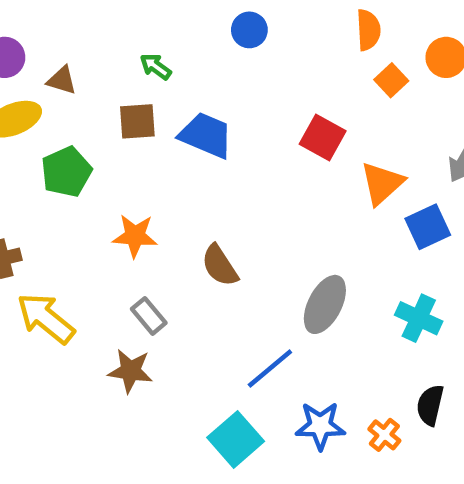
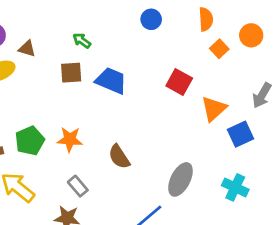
blue circle: (249, 30) -> (151, 19), moved
green pentagon: (66, 172) -> (30, 141), moved

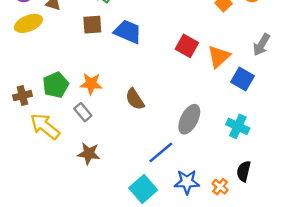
red square: (179, 82) -> (187, 46), moved
blue square: (241, 134) -> (243, 79), turned -35
gray rectangle: (78, 186) -> (83, 112), moved

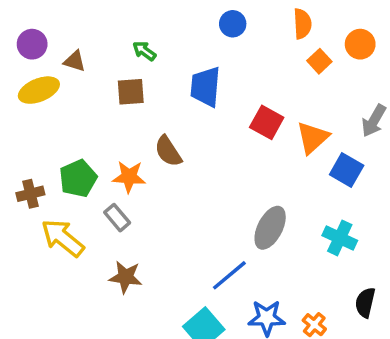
blue trapezoid: (128, 32) -> (205, 87), moved, turned -108
brown semicircle: (135, 99) -> (168, 151), moved
black semicircle: (244, 171) -> (365, 303), moved

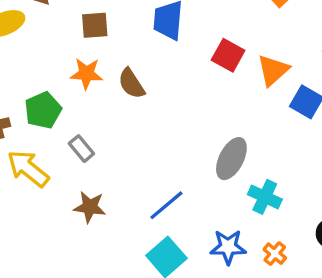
orange star: (129, 177) -> (86, 74), moved
cyan cross: (340, 238) -> (265, 197), moved
blue line: (229, 275) -> (166, 205), moved

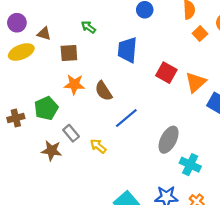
brown square: (95, 25) -> (69, 53), moved
yellow arrow: (28, 169) -> (98, 146), moved, size x0.6
blue line: (166, 205) -> (126, 118), moved
brown star: (90, 207) -> (52, 151), moved

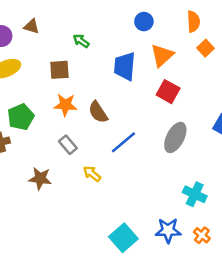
brown triangle: (44, 34) -> (32, 26), moved
orange triangle: (196, 82) -> (162, 55), moved
green pentagon: (46, 108) -> (21, 117), moved
gray rectangle: (71, 133) -> (68, 145), moved
gray ellipse: (169, 140) -> (175, 137), moved

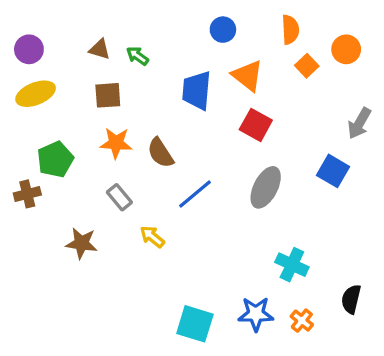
brown triangle: (32, 26) -> (100, 49), moved
orange triangle: (162, 55) -> (248, 76), turned -40
cyan square: (123, 238) -> (195, 324), turned -32

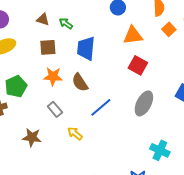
orange triangle: (248, 76) -> (133, 35), turned -45
blue trapezoid: (197, 90) -> (86, 48), moved

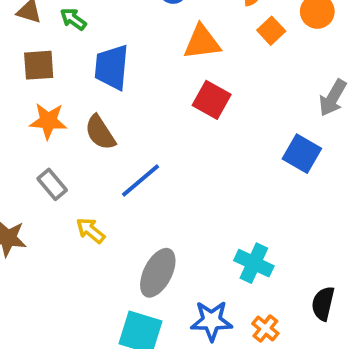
gray ellipse: (144, 103) -> (158, 273), moved

